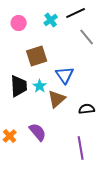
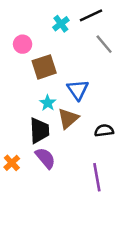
pink circle: (19, 23) -> (23, 44), moved
black trapezoid: (19, 86) -> (39, 130), moved

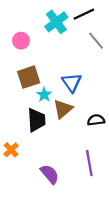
cyan cross: (61, 24) -> (56, 22), size x1.5
brown square: (44, 67) -> (29, 77), moved
purple semicircle: (45, 158) -> (50, 174), moved

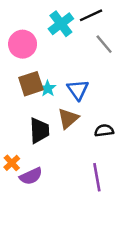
pink circle: (21, 41) -> (23, 44), size x1.5
cyan star: (44, 95) -> (48, 89), moved
purple semicircle: (50, 174) -> (31, 176), moved, turned 105

